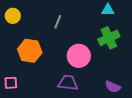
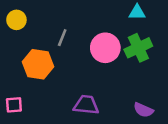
gray line: (58, 22) -> (62, 38), moved
pink circle: (79, 56) -> (105, 48), moved

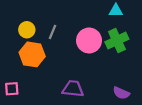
yellow circle: (16, 20) -> (27, 30), moved

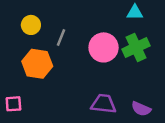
yellow circle: (27, 30) -> (31, 25), moved
purple trapezoid: (73, 89) -> (104, 104), moved

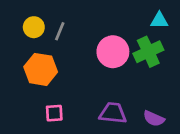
cyan triangle: (135, 12) -> (159, 20), moved
gray line: (61, 37) -> (60, 31), moved
pink square: (13, 104) -> (54, 113), moved

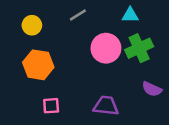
cyan triangle: (159, 20) -> (130, 15), moved
gray line: (60, 31) -> (78, 15), moved, turned 36
purple semicircle: (154, 119) -> (152, 89), moved

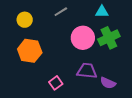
purple semicircle: (152, 89) -> (108, 83), moved
pink square: (51, 106) -> (56, 83), moved, turned -32
purple trapezoid: (106, 106) -> (87, 71), moved

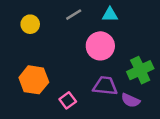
cyan triangle: (102, 12) -> (110, 15), moved
green cross: (109, 38) -> (140, 70), moved
orange hexagon: (30, 51) -> (34, 80), moved

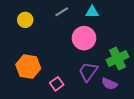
purple trapezoid: (105, 86) -> (88, 72), turned -60

